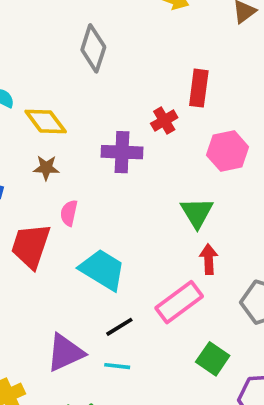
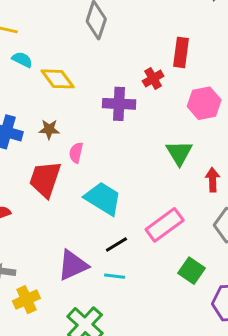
brown star: (46, 168) -> (49, 129), moved
red arrow: (209, 259) -> (213, 180), moved

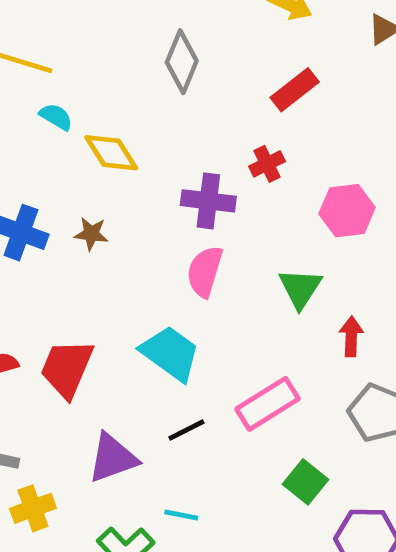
red rectangle: (181, 52) -> (295, 90), moved, turned 40
pink semicircle: (76, 153) -> (205, 271), moved, size x1.5
red trapezoid: (45, 179) -> (67, 368), moved
cyan line: (115, 276) -> (181, 515), moved

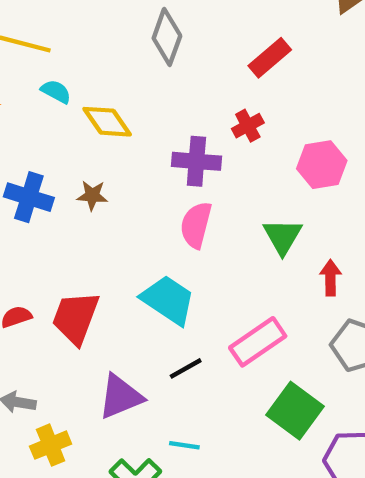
green square: (306, 482) -> (295, 411), size x1.4

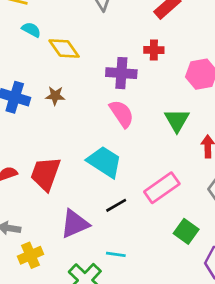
red cross: (248, 126) -> (154, 50), turned 30
pink semicircle: (196, 225) -> (122, 114), turned 132
green square: (295, 411) -> (186, 231), size x0.7

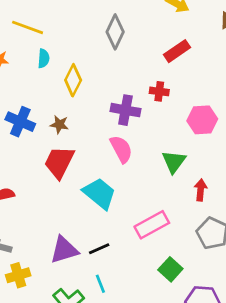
cyan semicircle: (31, 30) -> (44, 58), turned 60
yellow diamond: (64, 48) -> (73, 80), turned 56
red trapezoid: (45, 174) -> (59, 162), moved
black line: (116, 205) -> (99, 249), moved
cyan line: (116, 254) -> (100, 284), turned 54

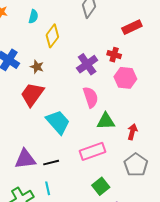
purple cross: (125, 110) -> (87, 64), turned 35
pink hexagon: (202, 120) -> (125, 78), moved
pink semicircle: (121, 149) -> (91, 97), moved
green triangle: (174, 162) -> (106, 121), moved, turned 42

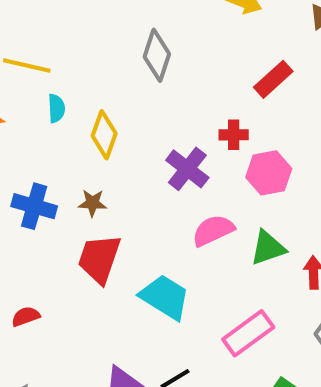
red rectangle: (132, 27) -> (273, 79), moved
pink semicircle: (91, 97) -> (213, 230), turned -80
green triangle: (106, 121) -> (268, 248), moved

